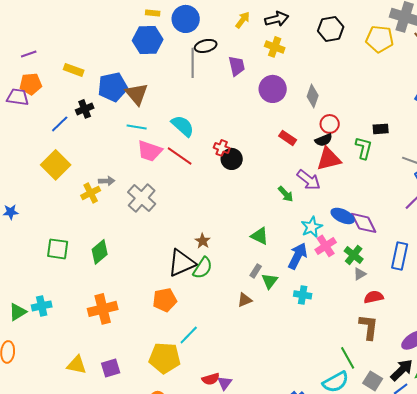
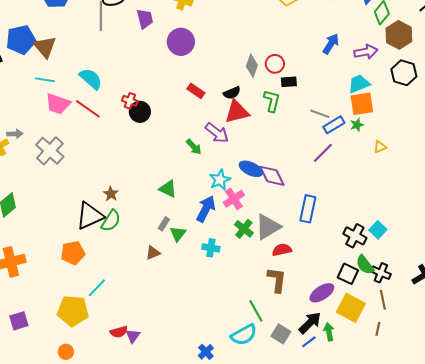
gray diamond: (313, 96) -> (252, 66), moved
red circle: (330, 124) -> (275, 64), moved
green cross: (354, 255) -> (244, 229), moved
gray triangle: (360, 274) -> (268, 227), size x2.0

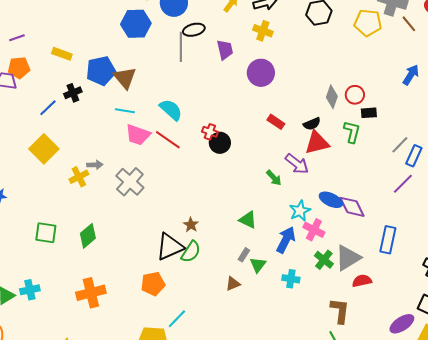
gray line: (320, 114) -> (400, 145), turned -66
blue rectangle: (334, 125) -> (414, 156), turned -35
pink cross: (234, 199) -> (314, 230), turned -30
brown L-shape: (277, 280) -> (340, 311), moved

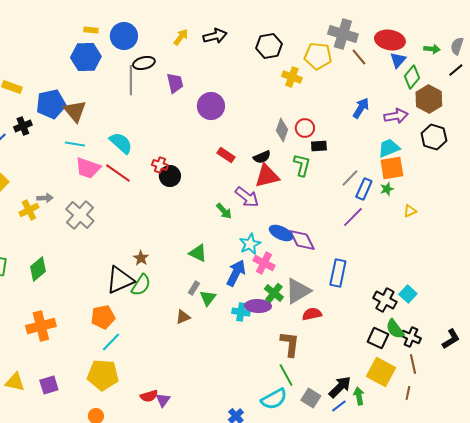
yellow cross: (263, 31) -> (292, 77), moved
cyan line: (177, 319) -> (111, 342), moved
purple ellipse: (402, 324) -> (258, 306), moved, turned 35

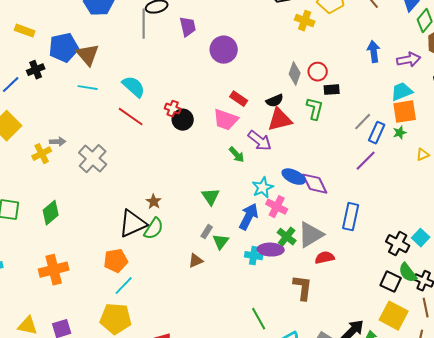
blue arrow: (361, 108) -> (374, 52), turned -40
pink trapezoid: (88, 168) -> (226, 120), moved
green triangle: (198, 253) -> (211, 197), turned 30
green line: (286, 375) -> (259, 319), moved

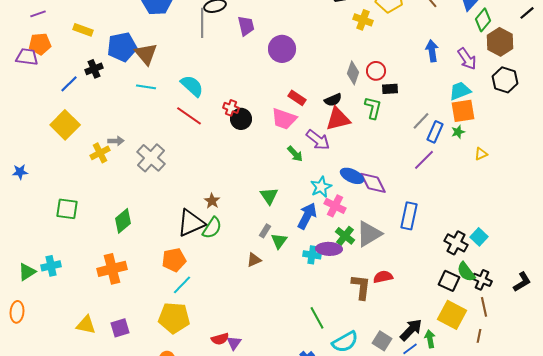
purple arrow: (409, 60) -> (467, 59), turned 65
green diamond: (51, 213) -> (123, 221), moved
red semicircle: (325, 258) -> (383, 277), moved

